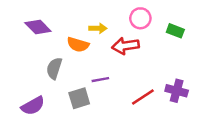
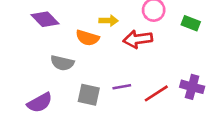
gray semicircle: (54, 68) -> (62, 63), turned -95
purple line: (100, 80) -> (122, 87), moved
gray square: (79, 98) -> (89, 95), turned 30

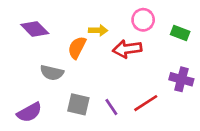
orange semicircle: (87, 38) -> (77, 48), turned 100
purple line: (122, 87) -> (111, 107), moved, turned 66
purple cross: (192, 87) -> (181, 79), moved

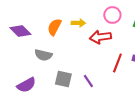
purple diamond: (35, 29) -> (20, 31), moved
orange semicircle: (77, 48) -> (54, 27), moved
red line: (146, 103) -> (117, 63), moved, turned -36

